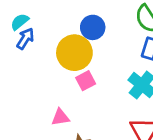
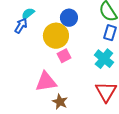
cyan semicircle: (20, 22) -> (28, 14), moved
pink triangle: (60, 117) -> (46, 82), size x1.6

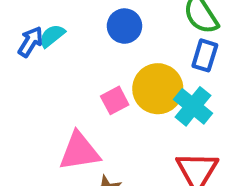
cyan semicircle: (28, 14) -> (52, 36), moved
yellow circle: (56, 36) -> (158, 89), moved

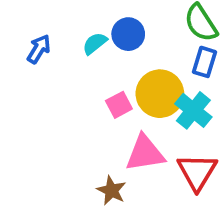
cyan semicircle: (52, 36) -> (95, 43), moved
pink triangle: (79, 151) -> (145, 153), moved

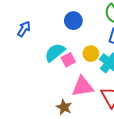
cyan semicircle: (95, 43) -> (55, 53), moved, size x1.5
yellow circle: (160, 94) -> (91, 54), size x0.6

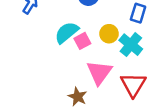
pink triangle: (83, 87) -> (99, 72), turned -45

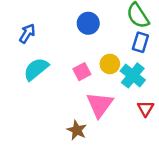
cyan semicircle: (67, 32) -> (36, 69), moved
red triangle: (133, 85) -> (146, 109), moved, size x0.6

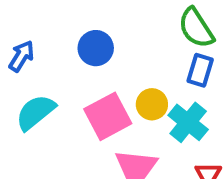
blue circle: (88, 23) -> (96, 48), moved
pink square: (82, 72) -> (108, 116), size x1.6

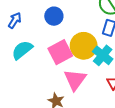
yellow circle: (152, 104) -> (84, 46), size x1.6

